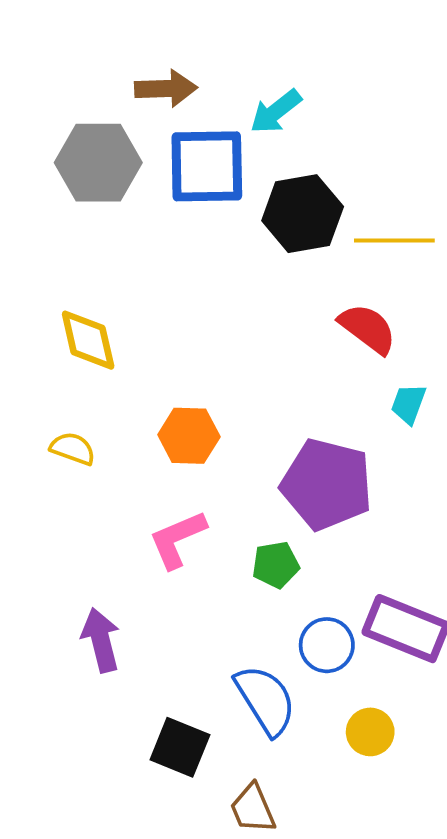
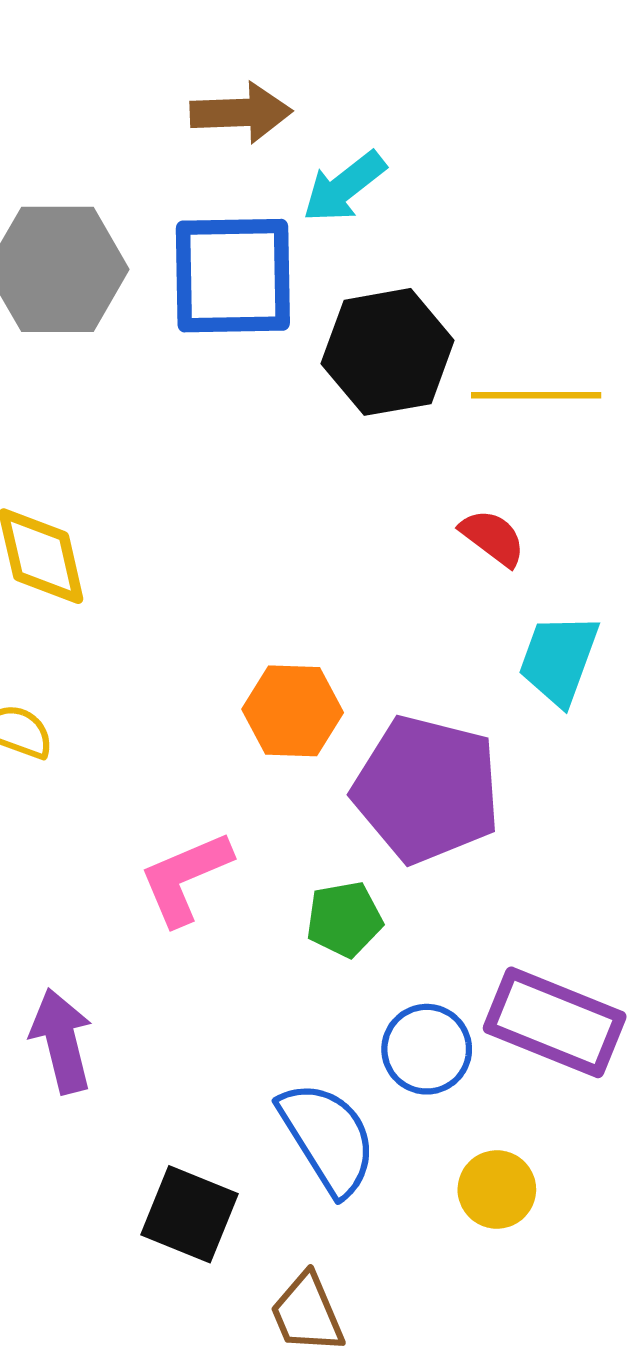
brown arrow: (166, 89) -> (241, 113), moved
red semicircle: (368, 329) -> (493, 538), size x0.7
cyan trapezoid: (408, 404) -> (559, 659), size x1.4
orange hexagon: (189, 436) -> (293, 711), moved

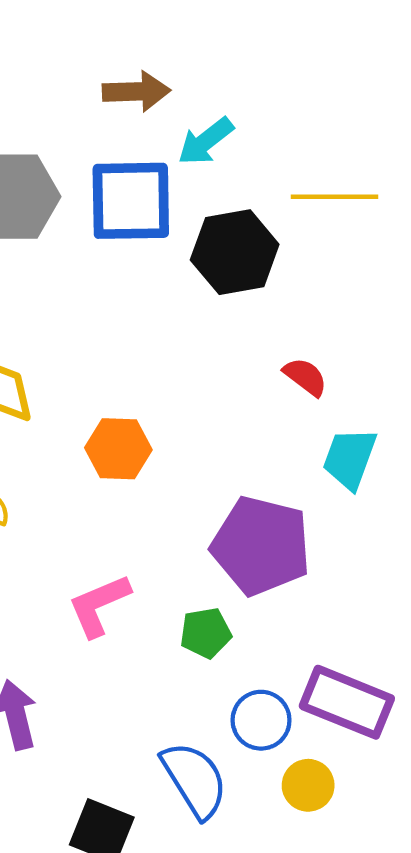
yellow line: (536, 395) -> (334, 197), moved
orange hexagon: (293, 711) -> (118, 449), moved
yellow circle: (497, 1189) -> (308, 785), moved

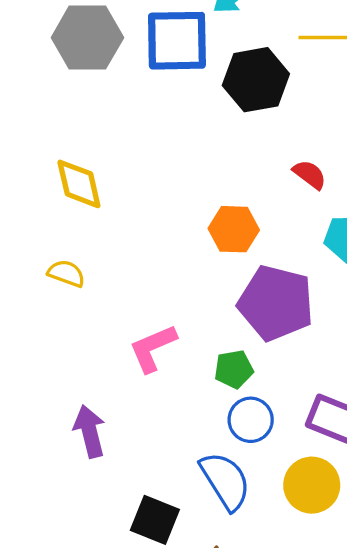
orange hexagon: (118, 449) -> (234, 229), moved
blue circle: (261, 720) -> (251, 420), moved
yellow circle: (308, 785) -> (312, 485), size x1.4

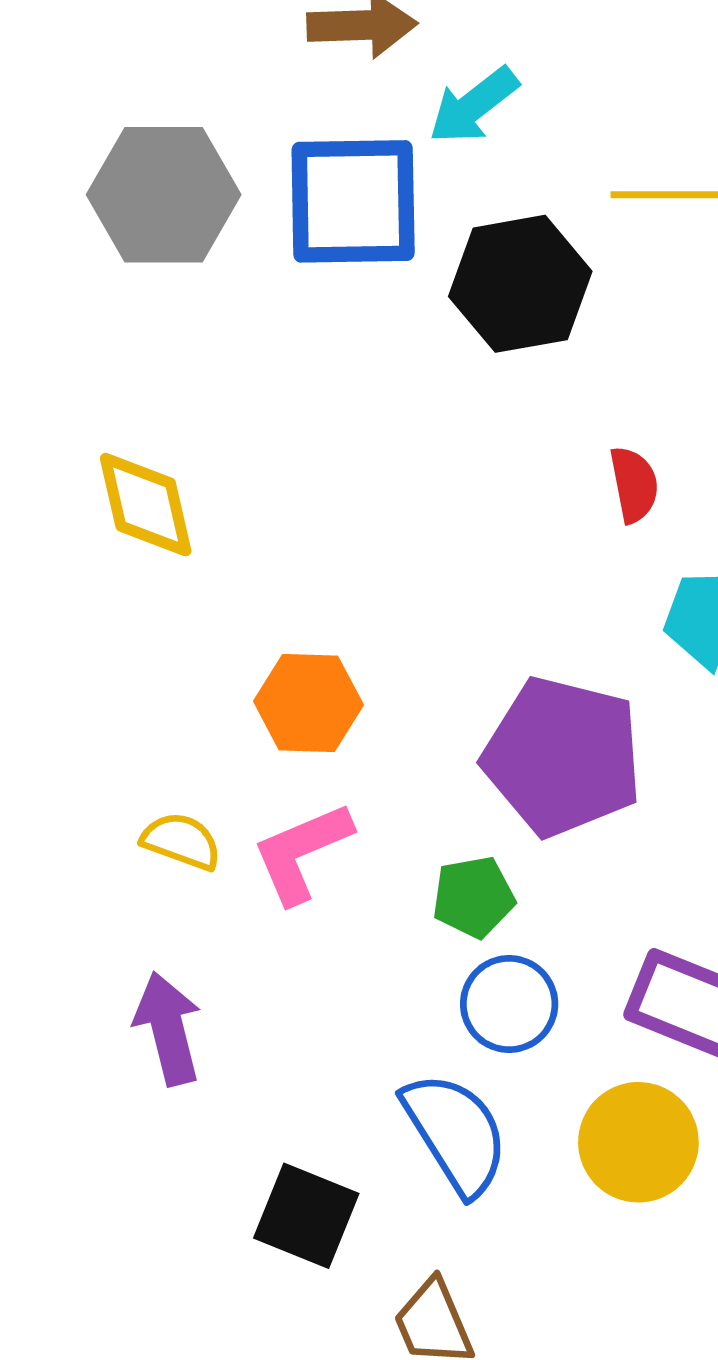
red semicircle: (310, 174) -> (634, 485), turned 42
orange hexagon: (234, 229) -> (308, 703), moved
yellow semicircle: (66, 273) -> (181, 841), moved

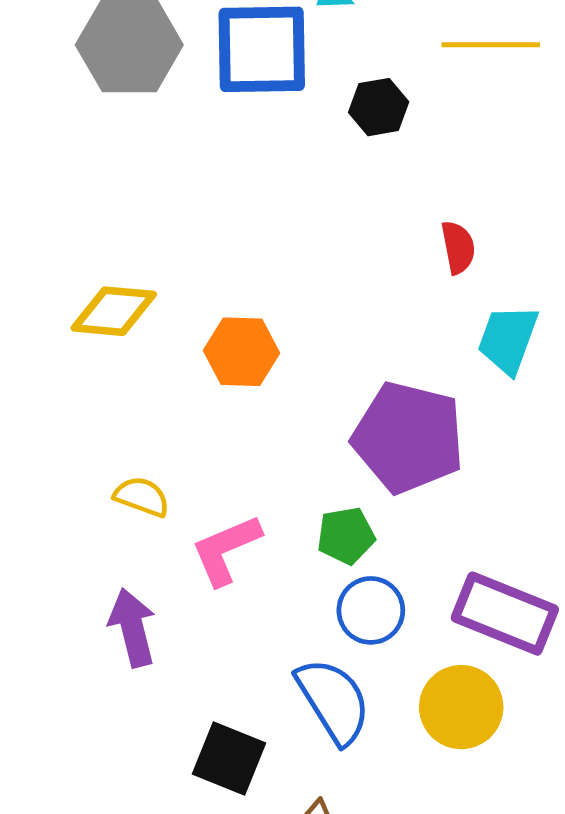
black hexagon: (520, 284) -> (379, 107), size x0.6
yellow diamond: (146, 505) -> (114, 311), moved, turned -72
orange hexagon: (308, 703) -> (241, 352), moved
pink L-shape: (302, 852) -> (226, 550), moved

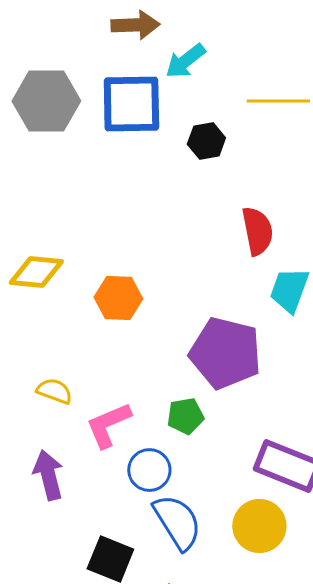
red semicircle: (458, 247) -> (257, 231), size x1.4
blue circle: (371, 610) -> (149, 470), moved

